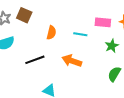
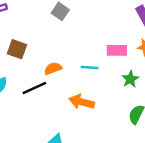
orange semicircle: (51, 33) -> (53, 68), turned -120
black line: (35, 60) -> (34, 88), moved

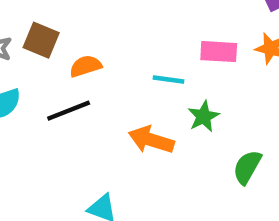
orange semicircle: (53, 68) -> (86, 66), moved
green star: (130, 79) -> (203, 116), moved

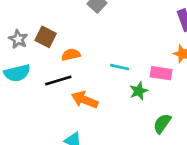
pink rectangle: (219, 52) -> (161, 73), moved
orange arrow: (151, 140) -> (85, 100), moved

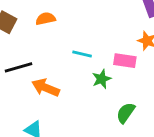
orange semicircle: (71, 55) -> (46, 19), moved

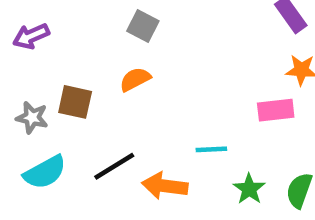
cyan line: (82, 54) -> (211, 149), moved
green star: (102, 79) -> (249, 189), moved

